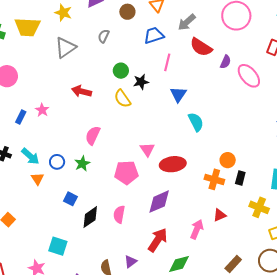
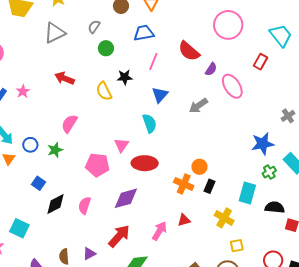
gray arrow: (187, 22) -> (198, 106), moved
green circle: (121, 71) -> (106, 48), moved
cyan semicircle: (196, 122) -> (149, 123), moved

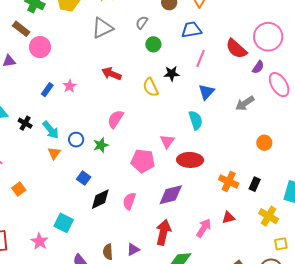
pink circle: (228, 25) -> (268, 37), moved
orange circle: (199, 167) -> (264, 143), moved
red arrow: (119, 236) -> (163, 232), turned -30

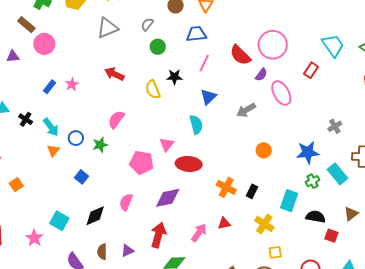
black diamond: (100, 199) -> (95, 216), moved

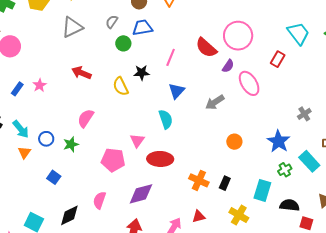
blue trapezoid: (196, 34) -> (142, 28), moved
blue star: (308, 152) -> (279, 141), turned -30

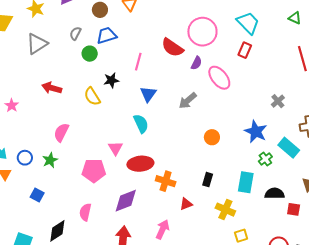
cyan trapezoid: (298, 33) -> (248, 23), moved
orange cross: (199, 180) -> (166, 181), moved
red triangle: (199, 216) -> (186, 204), moved

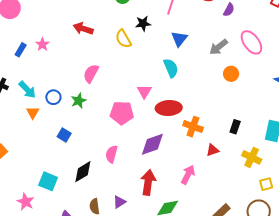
pink ellipse: (219, 78) -> (251, 42), moved
orange circle: (212, 137) -> (231, 74), moved

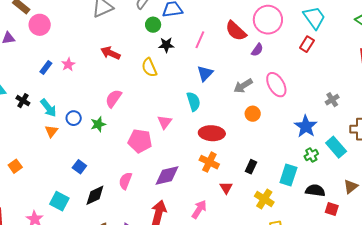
black star: (143, 23) -> (166, 45), moved
red ellipse: (169, 108) -> (212, 133), moved
blue square: (64, 135) -> (79, 167), moved
red triangle: (213, 150) -> (226, 188), turned -48

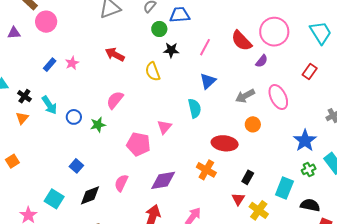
red rectangle: (307, 44) -> (310, 71), moved
orange triangle: (51, 131) -> (22, 118), moved
red ellipse: (212, 133) -> (225, 143), moved
red triangle: (226, 188) -> (238, 199), moved

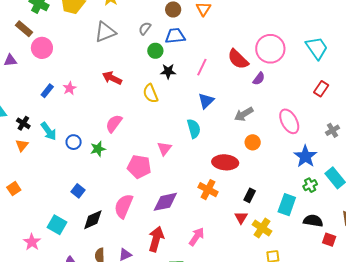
red rectangle: (310, 71) -> (321, 89), moved
pink ellipse: (278, 97) -> (289, 121), moved
pink semicircle: (121, 183) -> (124, 206), size x1.4

